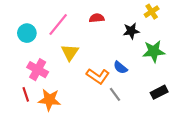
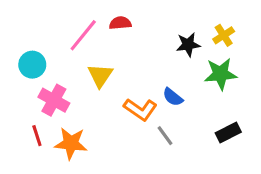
yellow cross: (152, 12) -> (224, 35), moved
red semicircle: (97, 18) -> (120, 23), moved
cyan circle: (27, 33) -> (32, 65), moved

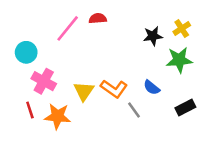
yellow triangle: (100, 75) -> (84, 91), moved
blue semicircle: (173, 97) -> (152, 87), moved

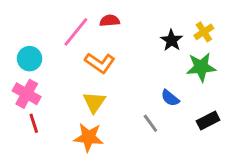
black star: (153, 36) -> (172, 40), turned -30
pink cross: (44, 81) -> (27, 94), moved
orange L-shape: (114, 89) -> (100, 63), moved
orange star: (58, 116) -> (89, 137), moved

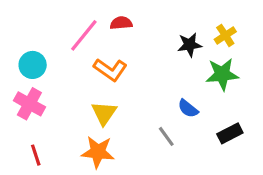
black star: (172, 40) -> (190, 45), turned 30
red line: (34, 123) -> (36, 155), moved

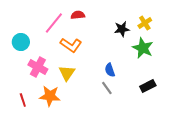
green star: (222, 74) -> (143, 48), turned 30
pink cross: (29, 104) -> (38, 67), moved
blue semicircle: (188, 108) -> (110, 70), moved, turned 32
orange star: (98, 152) -> (50, 96), moved

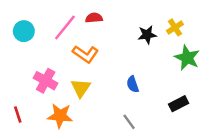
cyan circle: (21, 42) -> (24, 31), moved
green star: (143, 48) -> (187, 58), moved
gray line: (107, 88) -> (129, 122), moved
red line: (23, 100) -> (18, 115), moved

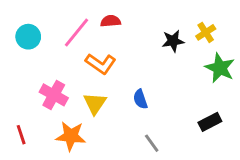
blue semicircle: (133, 84) -> (140, 99), moved

